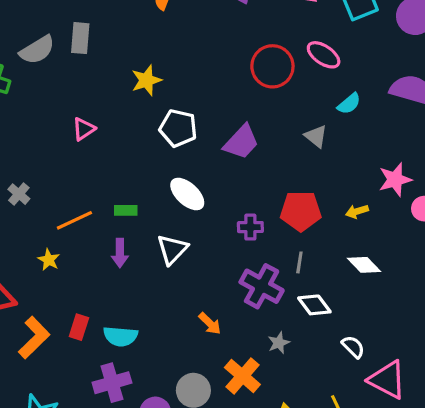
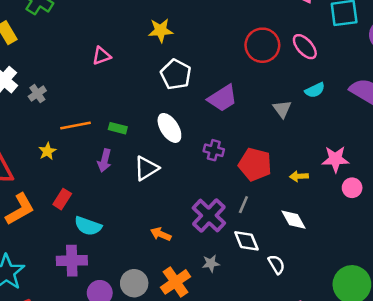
purple cross: (250, 227) -> (214, 150), moved
orange arrow: (210, 323) -> (161, 234), turned 144
red rectangle: (79, 327) -> (62, 199), moved
white semicircle: (353, 347) -> (276, 264), moved

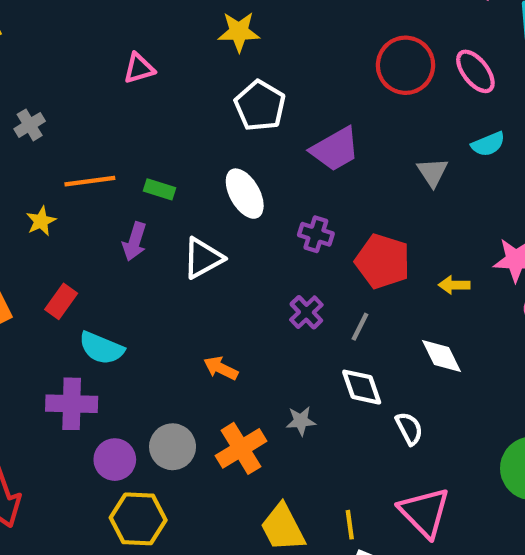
purple cross: (209, 215) -> (306, 312), moved, size x0.6

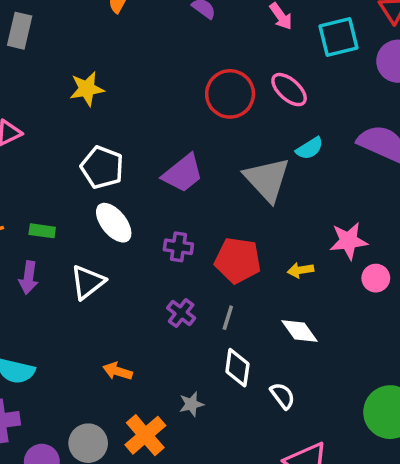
white pentagon: (260, 106) -> (102, 167), moved
gray triangle: (432, 172) -> (267, 179), size x1.8
white diamond: (362, 387) -> (237, 368), turned 36

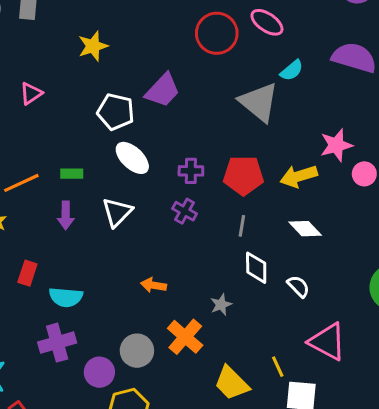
purple trapezoid: (183, 173) -> (163, 90), moved
yellow arrow: (300, 270) -> (299, 176), size x1.6
purple cross: (181, 313) -> (185, 211), moved

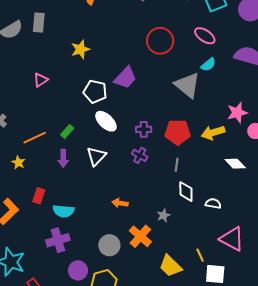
pink ellipse: (267, 22) -> (205, 36), moved
green rectangle: (72, 174) -> (67, 131), turned -48
white diamond: (305, 229) -> (235, 164), moved
white semicircle: (298, 286) -> (213, 203), turned -35
purple circle: (99, 372) -> (78, 270), moved

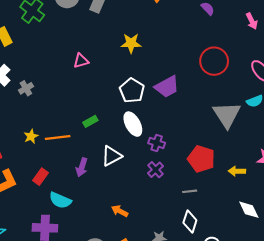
purple cross: (144, 129) -> (157, 143), moved
yellow arrow: (213, 133) -> (237, 171), size x0.7
orange line: (35, 138) -> (58, 138), moved
purple arrow: (63, 158) -> (82, 167), moved
gray line: (177, 165) -> (190, 191), turned 56

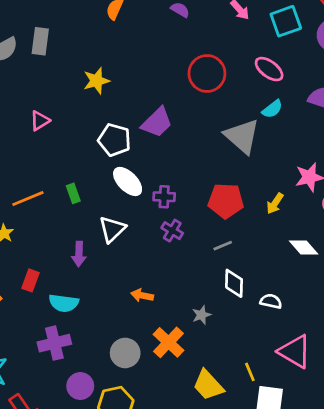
green rectangle: (90, 121) -> (73, 193), turned -64
orange line: (58, 138) -> (28, 199), moved
yellow arrow: (237, 171) -> (275, 203), turned -42

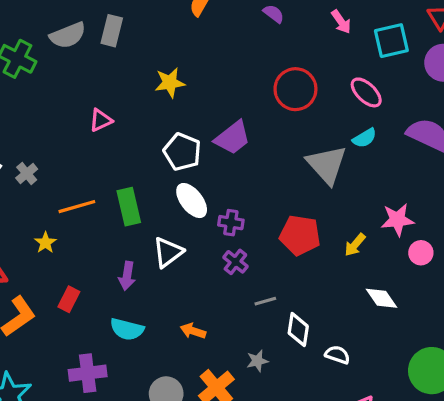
green rectangle: (73, 193) -> (129, 207), size x1.6
gray line: (223, 246) -> (265, 301), moved
cyan semicircle: (64, 303) -> (127, 329), moved

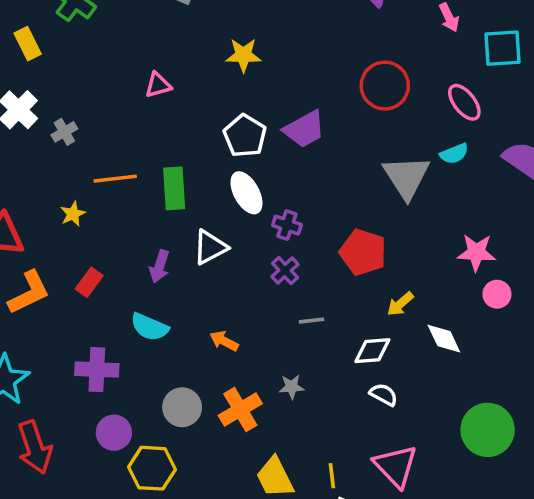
yellow arrow: (355, 245) -> (400, 304), moved
white diamond: (298, 330) -> (372, 351), moved, turned 68

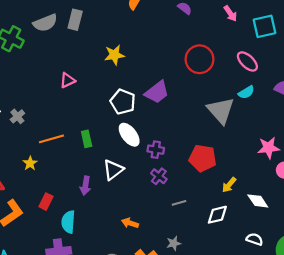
green rectangle: (174, 188) -> (87, 139), size x0.7
cyan semicircle: (150, 327) -> (68, 222), moved, turned 80
white semicircle: (384, 395) -> (255, 239), moved

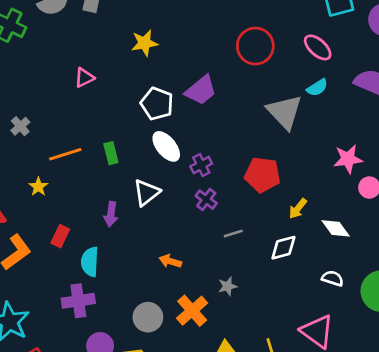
purple cross: (156, 150) -> (201, 165), turned -35

